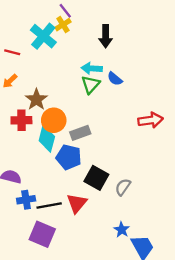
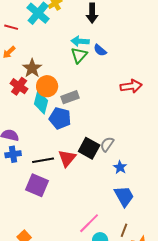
red cross: (21, 120) -> (19, 86), turned 36
black square: (96, 178) -> (89, 148), moved
blue cross: (26, 200) -> (13, 154), moved
blue star: (122, 230) -> (120, 167), moved

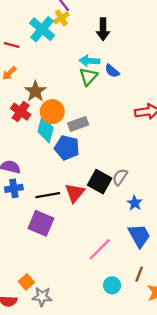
pink line: (89, 223) -> (100, 249), moved

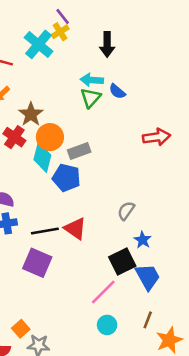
black square: (100, 182) -> (122, 261), moved, turned 35
red triangle: (75, 193) -> (75, 228), turned -35
cyan circle: (112, 285) -> (107, 325), moved

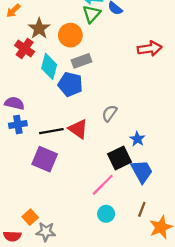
orange circle: (50, 137) -> (70, 35), moved
gray semicircle: (126, 211) -> (109, 113), moved

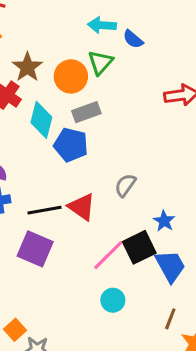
green triangle: (92, 14) -> (100, 62), moved
pink line: (103, 185) -> (108, 255), moved
cyan circle: (106, 214) -> (113, 300), moved

